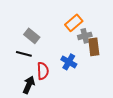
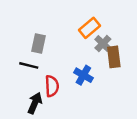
gray rectangle: (32, 36) -> (38, 44), turned 63
gray cross: (85, 36) -> (103, 44), turned -32

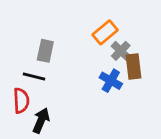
blue cross: (83, 75) -> (111, 81), moved
red semicircle: (52, 86) -> (21, 101), moved

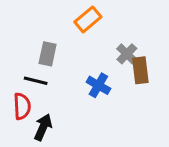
orange rectangle: (105, 32) -> (88, 19), moved
blue cross: (111, 81) -> (98, 85), moved

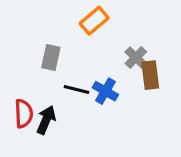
black line: (36, 81) -> (77, 90), moved
black arrow: (43, 127) -> (46, 120), moved

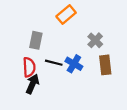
brown rectangle: (150, 75) -> (105, 65), moved
red semicircle: (24, 114) -> (29, 67), moved

